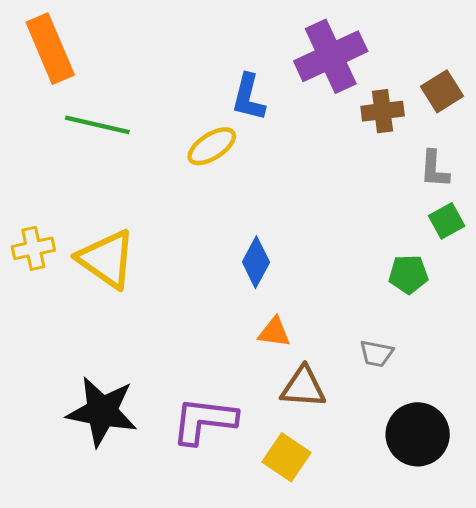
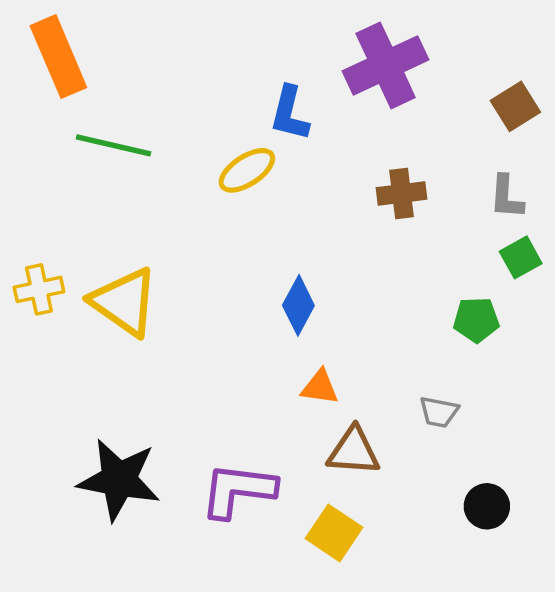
brown cross: (383, 111) -> (402, 193), moved
black circle: (418, 434) -> (487, 506), size x0.6

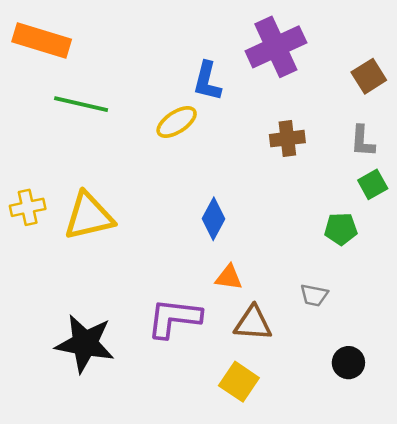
orange rectangle: (58, 57) -> (42, 40), turned -50
yellow triangle: (124, 302) -> (89, 216), turned -48
purple L-shape: (238, 490) -> (174, 318), moved

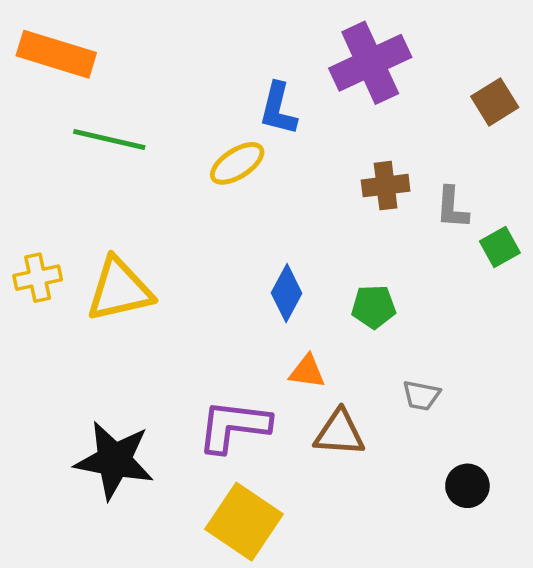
gray L-shape: (362, 141) -> (452, 208), moved
green pentagon: (341, 229) -> (374, 307), moved
yellow square: (239, 382) -> (244, 522), moved, size x1.4

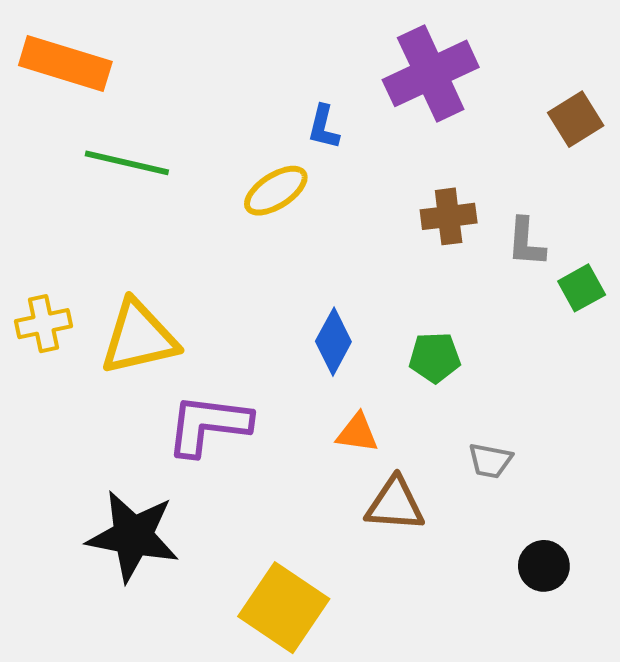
blue L-shape: (278, 109) -> (323, 127), size x0.7
purple L-shape: (234, 426) -> (208, 425), moved

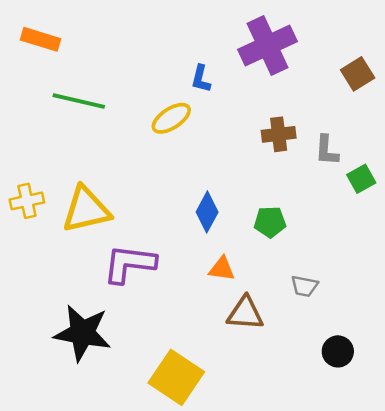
orange rectangle: (65, 64) -> (40, 39), size x0.7

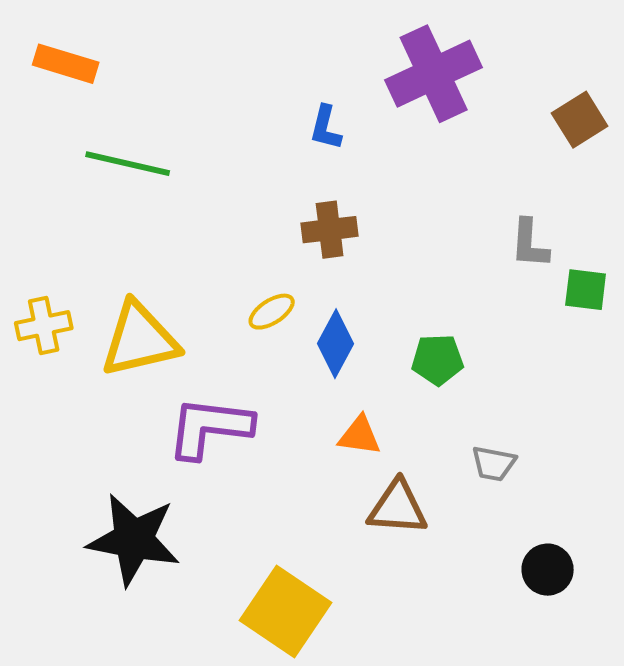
yellow ellipse: (171, 118) -> (272, 312), moved, size x0.7
brown cross: (279, 134) -> (330, 230), moved
green square: (361, 179) -> (586, 290), turned 36

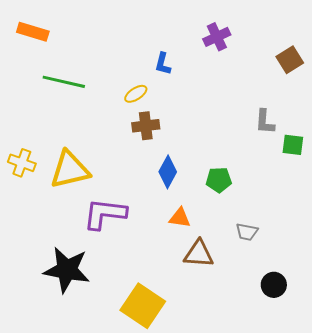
purple cross: (434, 74) -> (217, 37), size x0.6
brown cross: (330, 230) -> (146, 126), moved
yellow ellipse: (272, 312) -> (136, 94), moved
yellow cross: (44, 326) -> (22, 163), turned 32

